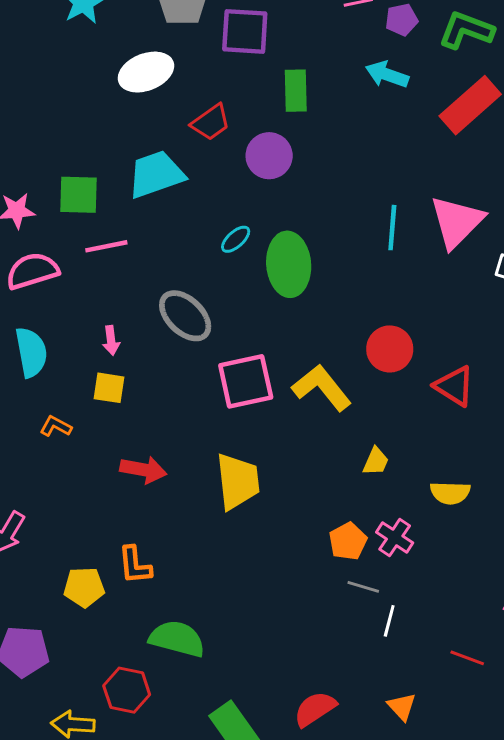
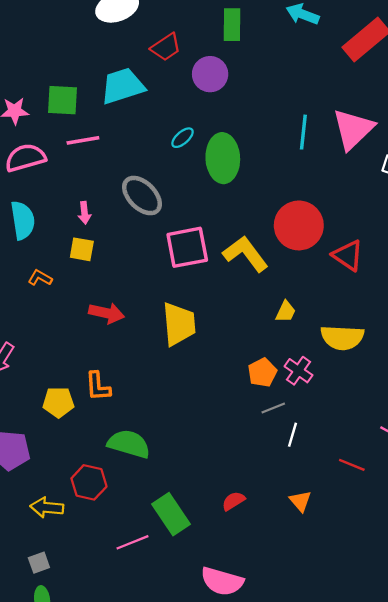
red circle: (390, 349) -> (299, 225), size x1.4
yellow semicircle: (450, 493) -> (342, 338), size x1.4
gray line: (363, 587) -> (273, 408), turned -40
red semicircle: (315, 709) -> (233, 501), size x0.7

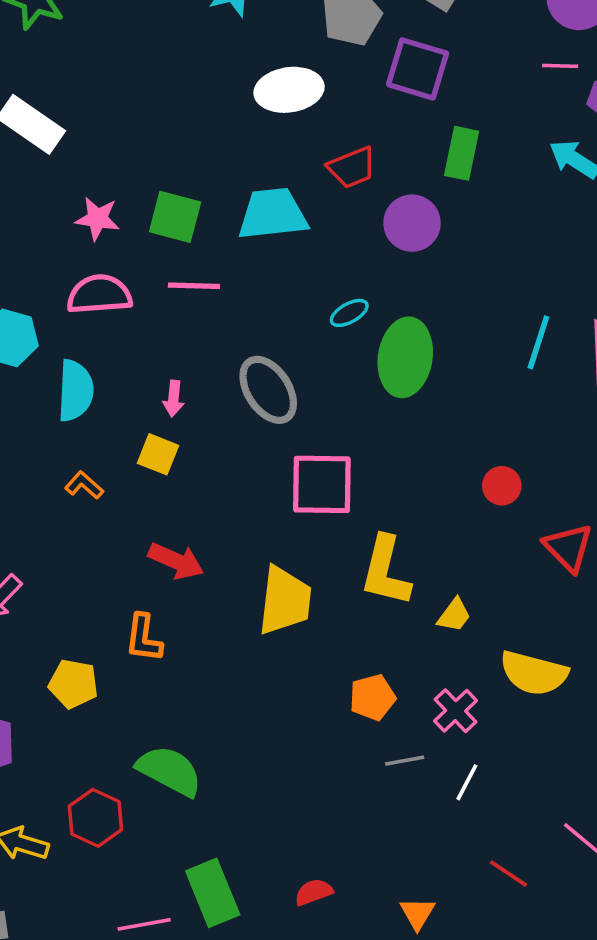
red circle: (299, 225) -> (502, 486), size x0.5
yellow L-shape: (246, 254) -> (386, 571), moved, turned -141
orange pentagon: (262, 373) -> (372, 697), moved
orange L-shape: (98, 386) -> (144, 638), moved
white line: (293, 435) -> (467, 782), moved

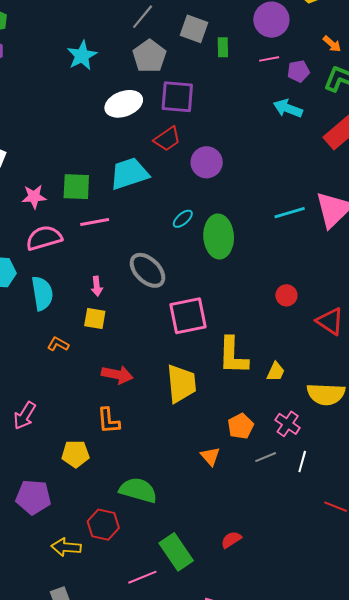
purple square: (418, 69) -> (177, 97), moved
green rectangle: (462, 153) -> (223, 47), moved, size x0.7
cyan line: (538, 342) -> (290, 213), turned 68
orange triangle: (417, 913) -> (210, 456), moved

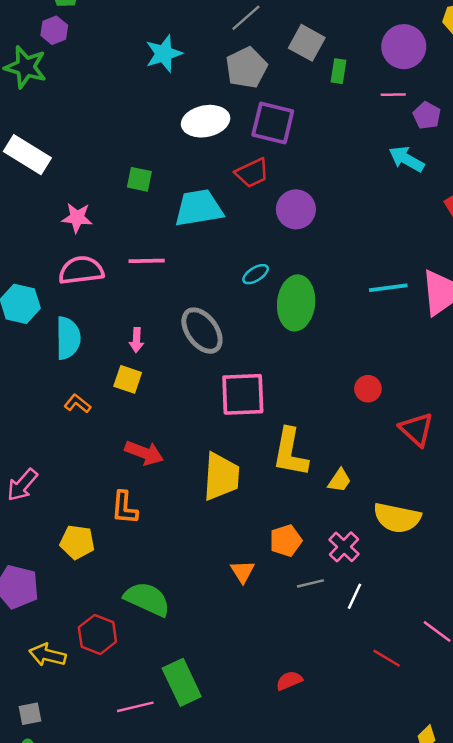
purple pentagon: (298, 71) -> (427, 115), turned 30
green square: (76, 187) -> (139, 179), moved, size x0.7
red semicircle: (231, 540) -> (289, 681), moved

